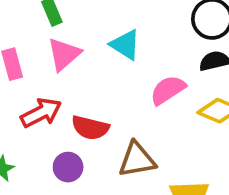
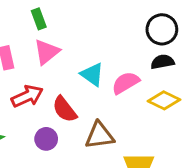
cyan triangle: (125, 45) -> (92, 74), moved
red semicircle: (90, 128) -> (65, 109), turned 36

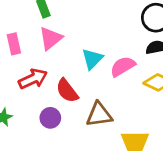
cyan triangle: (92, 74) -> (92, 59), turned 40

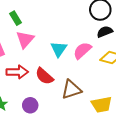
red arrow: (33, 79) -> (17, 72), turned 35
purple circle: (50, 118) -> (30, 105), moved

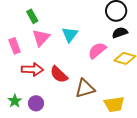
cyan triangle: (59, 49) -> (70, 34), moved
purple circle: (30, 105) -> (36, 103), moved

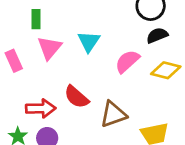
green rectangle: (32, 16) -> (36, 19), turned 32
red arrow: (32, 69) -> (41, 108), moved

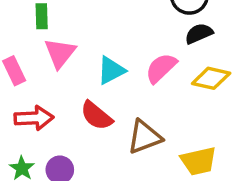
cyan triangle: (89, 41) -> (111, 70), moved, turned 30
red arrow: (41, 108) -> (34, 118), moved

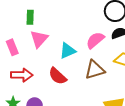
pink semicircle: (161, 68) -> (95, 40), moved
brown triangle: (145, 137) -> (95, 70), moved

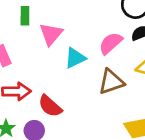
pink triangle: (39, 39) -> (51, 34), moved
red semicircle: (58, 76) -> (50, 106), moved

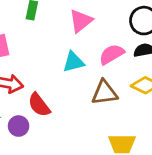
pink triangle: (51, 34) -> (81, 21), moved

